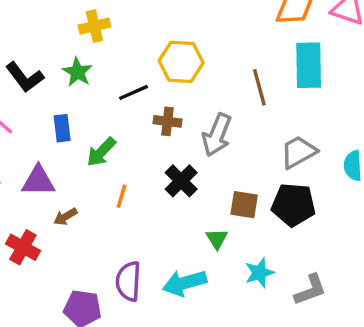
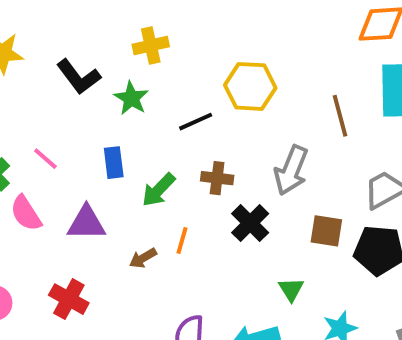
black L-shape: (25, 77) -> (79, 77), moved
brown cross: (168, 121) -> (217, 178), moved
brown square: (244, 205) -> (326, 231), moved
brown arrow: (65, 217) -> (143, 258), moved

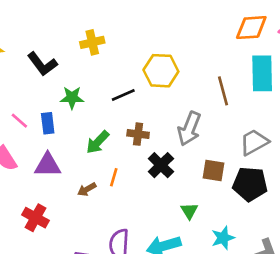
green star: (131, 98) -> (72, 98), moved, turned -30
blue rectangle: (114, 163) -> (48, 123), moved

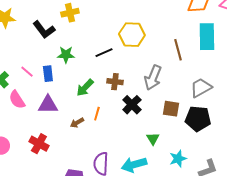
yellow cross: (92, 42) -> (70, 13), moved

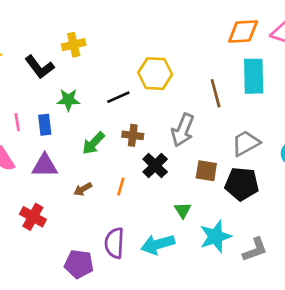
pink line: (27, 72) -> (17, 122), turned 40
orange line: (97, 114) -> (121, 187), moved
cyan star: (178, 159) -> (216, 236), size x1.4

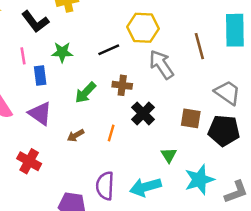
pink line: (17, 122) -> (23, 56), moved
gray arrow: (183, 130) -> (161, 64), moved, turned 124
gray trapezoid: (246, 143) -> (228, 93), turned 64
purple triangle: (45, 166) -> (40, 113), turned 35

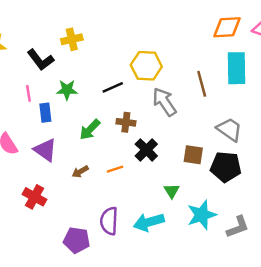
orange line: (111, 133) -> (115, 169), turned 56

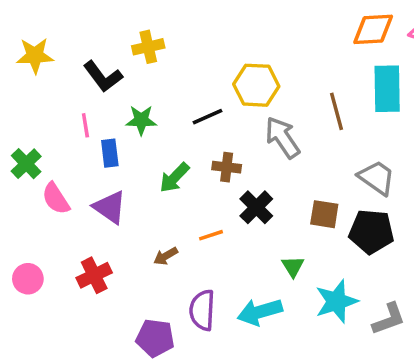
brown arrow: (80, 172) -> (166, 256), moved
red cross: (34, 197) -> (94, 275), turned 35

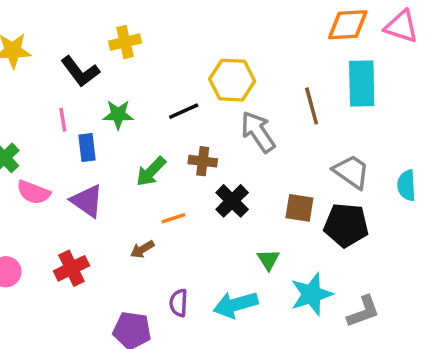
pink semicircle: (56, 199) -> (33, 192), turned -36
orange line: (211, 235) -> (173, 218), moved
purple semicircle: (202, 310) -> (179, 303), size x0.7

